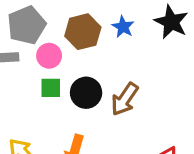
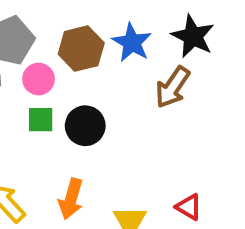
blue star: (123, 27) -> (132, 42), size x1.4
brown arrow: (125, 99) -> (173, 87), moved

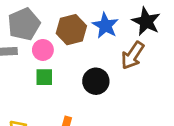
black circle: (85, 126) -> (96, 81), moved

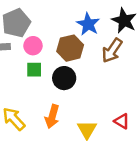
brown hexagon: (71, 30) -> (70, 48), moved
black circle: (96, 81) -> (64, 78), moved

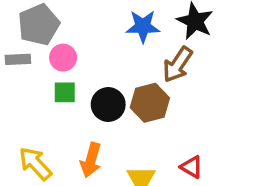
blue star: (88, 24) -> (143, 26), turned -30
brown hexagon: (70, 48) -> (150, 103), moved

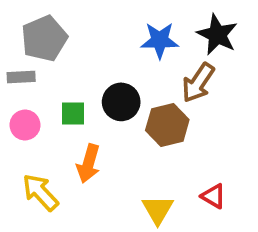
pink circle: (63, 58) -> (25, 125), moved
black circle: (108, 104) -> (121, 102), moved
orange arrow: (91, 160) -> (88, 163), moved

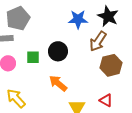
brown hexagon: (167, 125) -> (111, 65), moved
orange arrow: (88, 163) -> (58, 83), moved, turned 114

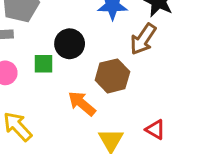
black circle: (58, 51) -> (70, 44), moved
brown hexagon: (111, 65) -> (112, 76), moved

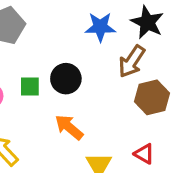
black circle: (70, 44) -> (66, 79), moved
brown hexagon: (112, 76) -> (152, 97), moved

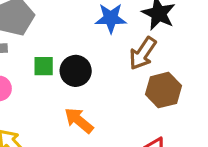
green square: (30, 86) -> (44, 66), moved

